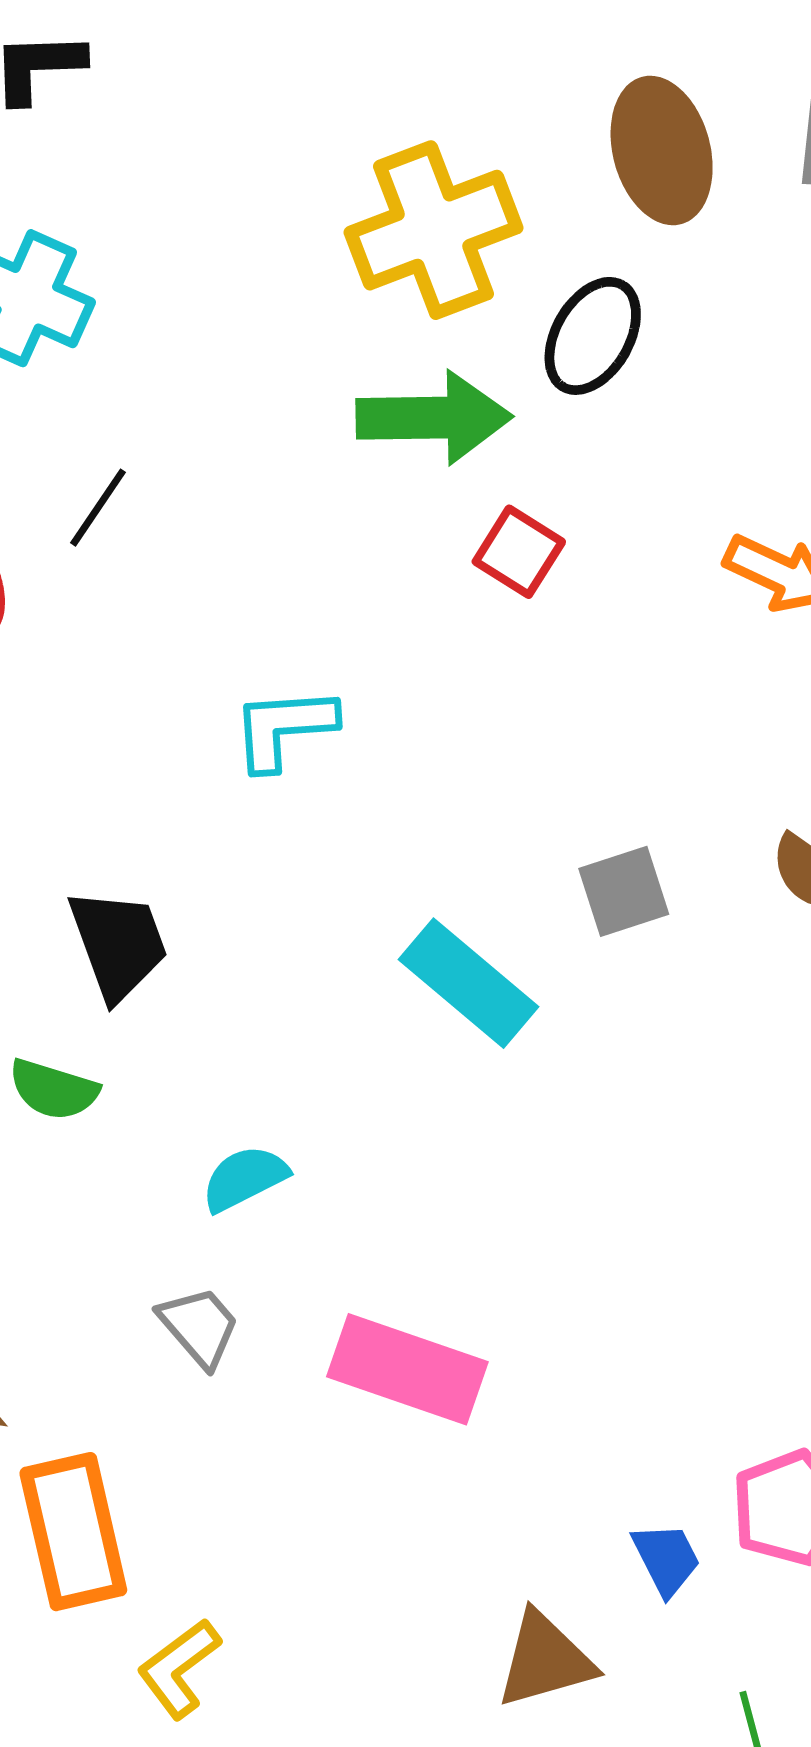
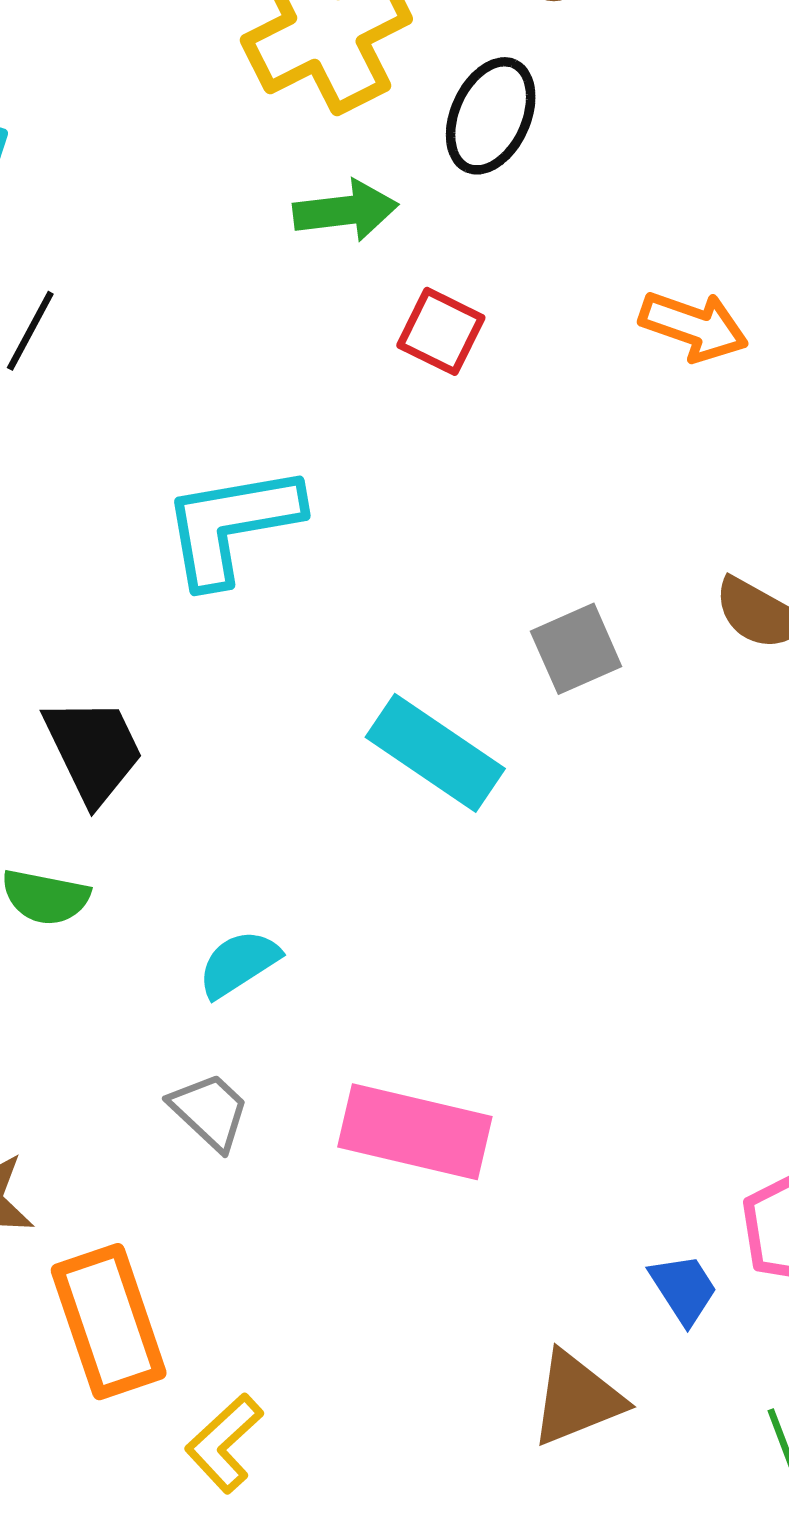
green arrow: (434, 418) -> (346, 211), size x0.7
cyan L-shape: (284, 728) -> (232, 525), size x1.4

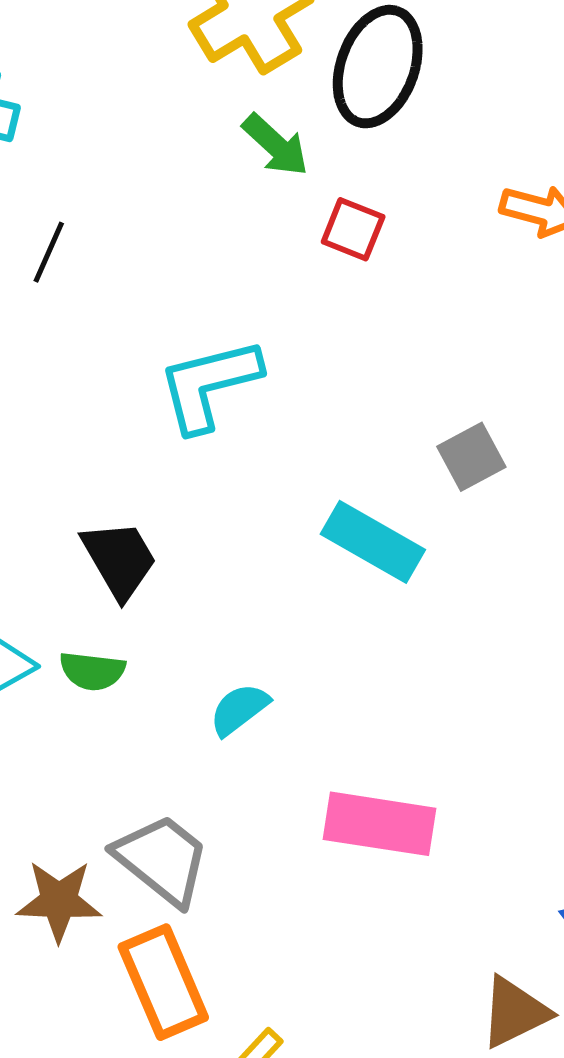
black ellipse: (491, 116) -> (378, 67), size x1.4
green arrow: (346, 211) -> (276, 145), turned 54
gray trapezoid: (210, 1111) -> (162, 859), moved, size x1.6

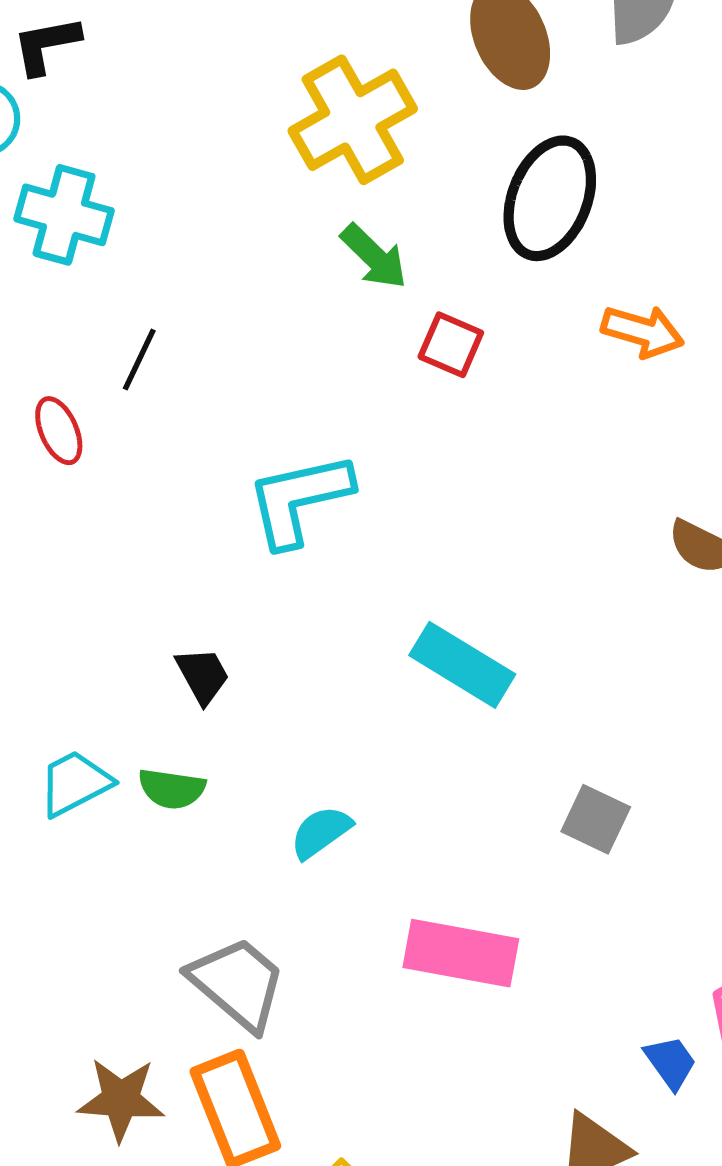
black ellipse: (378, 67) -> (550, 198), moved
gray square: (471, 457) -> (596, 819), moved, turned -38
black trapezoid: (119, 559) -> (203, 675), size x0.7
brown star: (59, 901) -> (121, 1099), moved

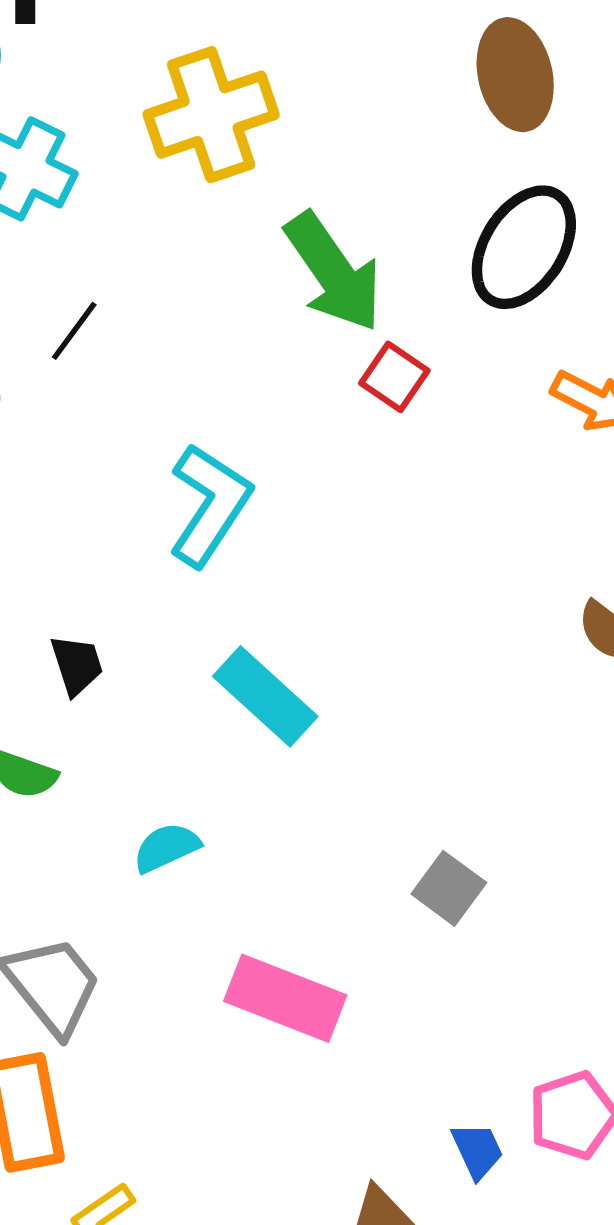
yellow cross: (353, 120) -> (211, 115), moved
green arrow: (374, 257) -> (333, 272), size x1.6
cyan L-shape: (299, 499) -> (210, 505), turned 125
cyan rectangle: (462, 665) -> (265, 696), moved

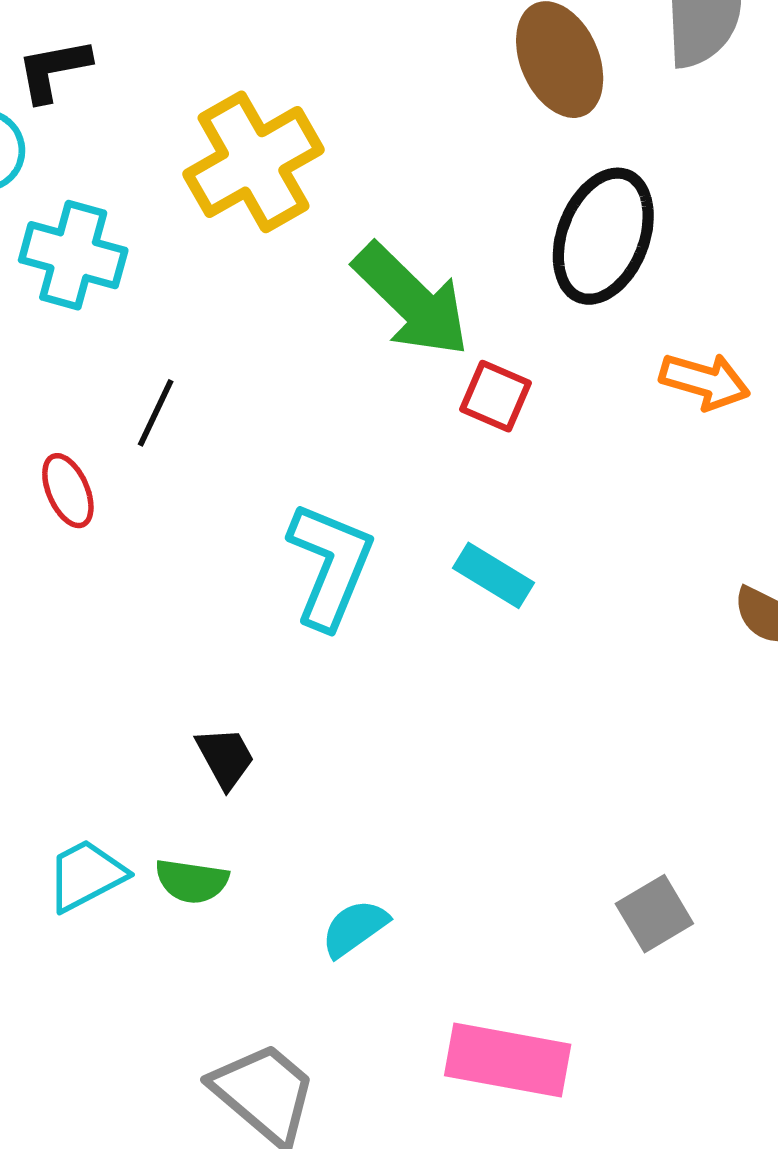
cyan rectangle: (265, 696) -> (493, 575), moved, size x0.7
gray square: (449, 888) -> (654, 914), turned 34

